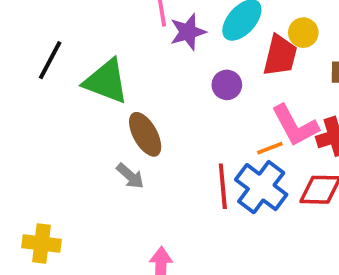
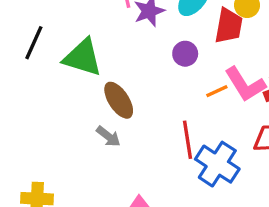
orange line: (270, 148) -> (217, 91), moved
blue cross: (261, 187) -> (217, 164), moved

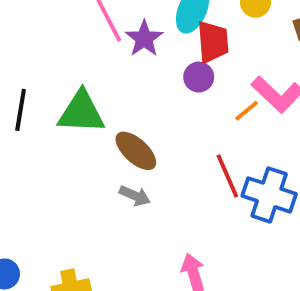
red trapezoid: (229, 26) -> (213, 42), moved

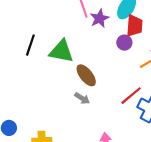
red line: (227, 176) -> (131, 96), turned 65

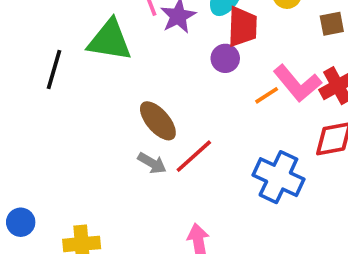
green triangle: (61, 51) -> (110, 40), moved
red line: (131, 96) -> (194, 156), moved

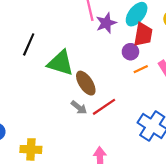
green triangle: (110, 40) -> (61, 63), moved
orange line: (267, 95) -> (141, 69), moved

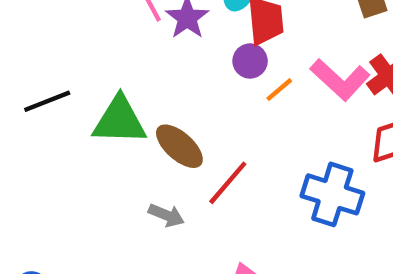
black line: (29, 44) -> (47, 101), turned 60
gray arrow: (79, 107) -> (166, 215), moved

